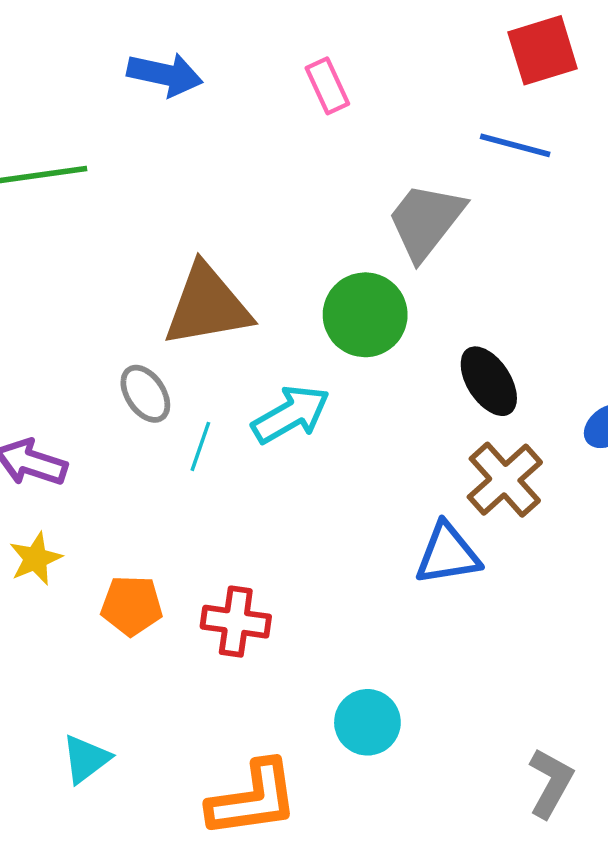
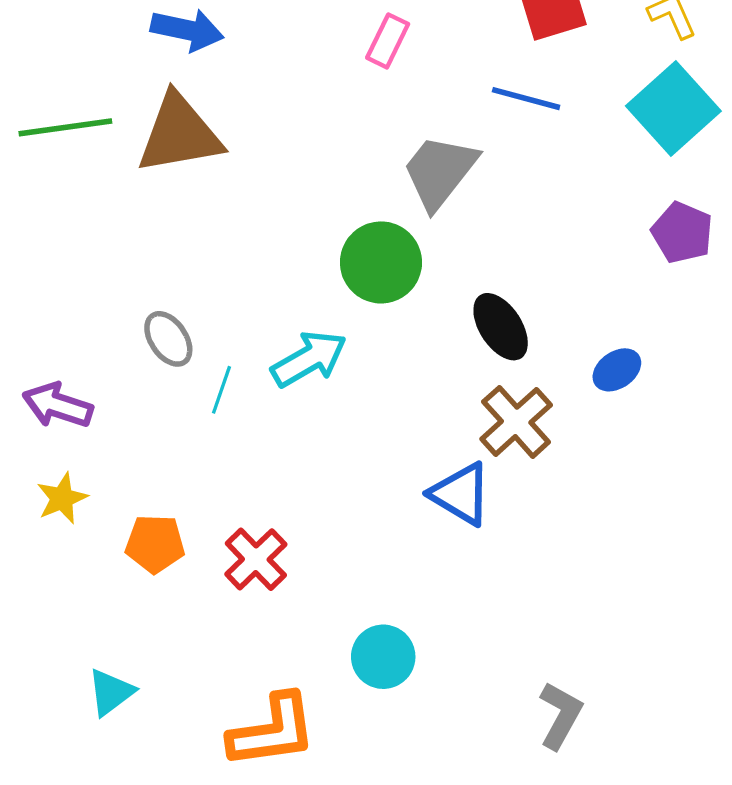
pink rectangle: (327, 86) -> (388, 41), moved, turned 51
brown triangle: (207, 306) -> (179, 134), moved
blue triangle: (448, 554) -> (461, 494), turned 40
red cross: (236, 622) -> (256, 559), turned 38

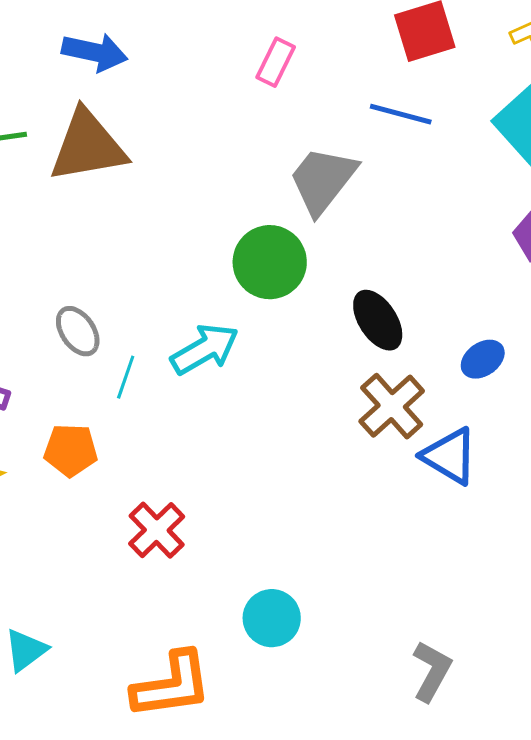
blue triangle: (461, 494) -> (450, 456), moved
orange pentagon: (155, 544) -> (71, 450), moved

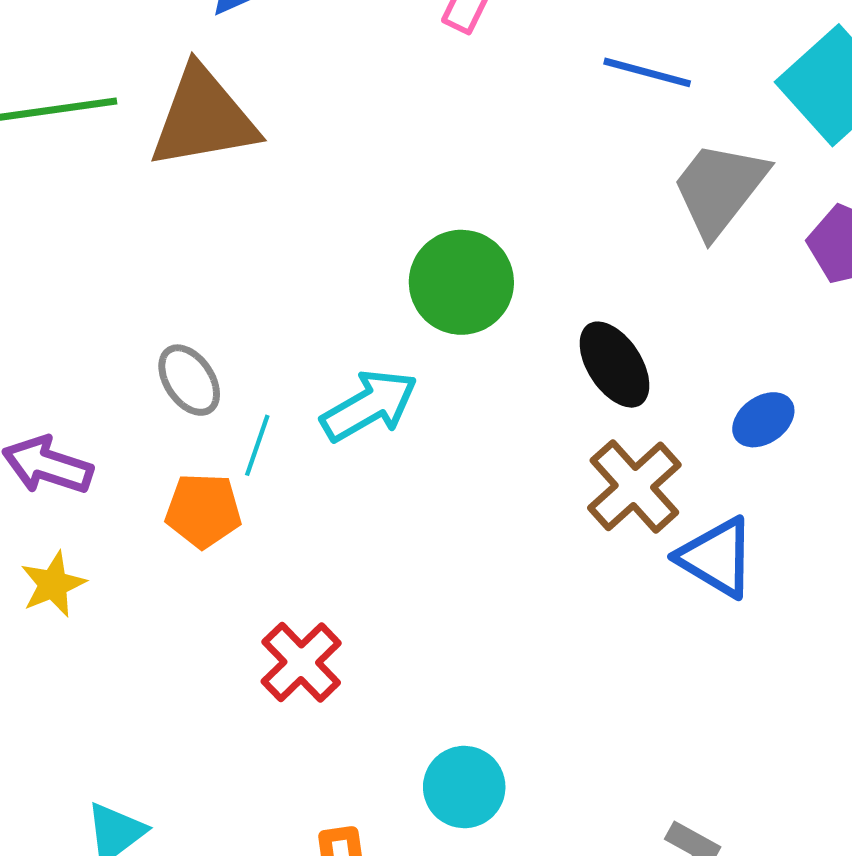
gray trapezoid: (323, 180) -> (719, 189), moved
orange pentagon: (71, 450) -> (203, 511), moved

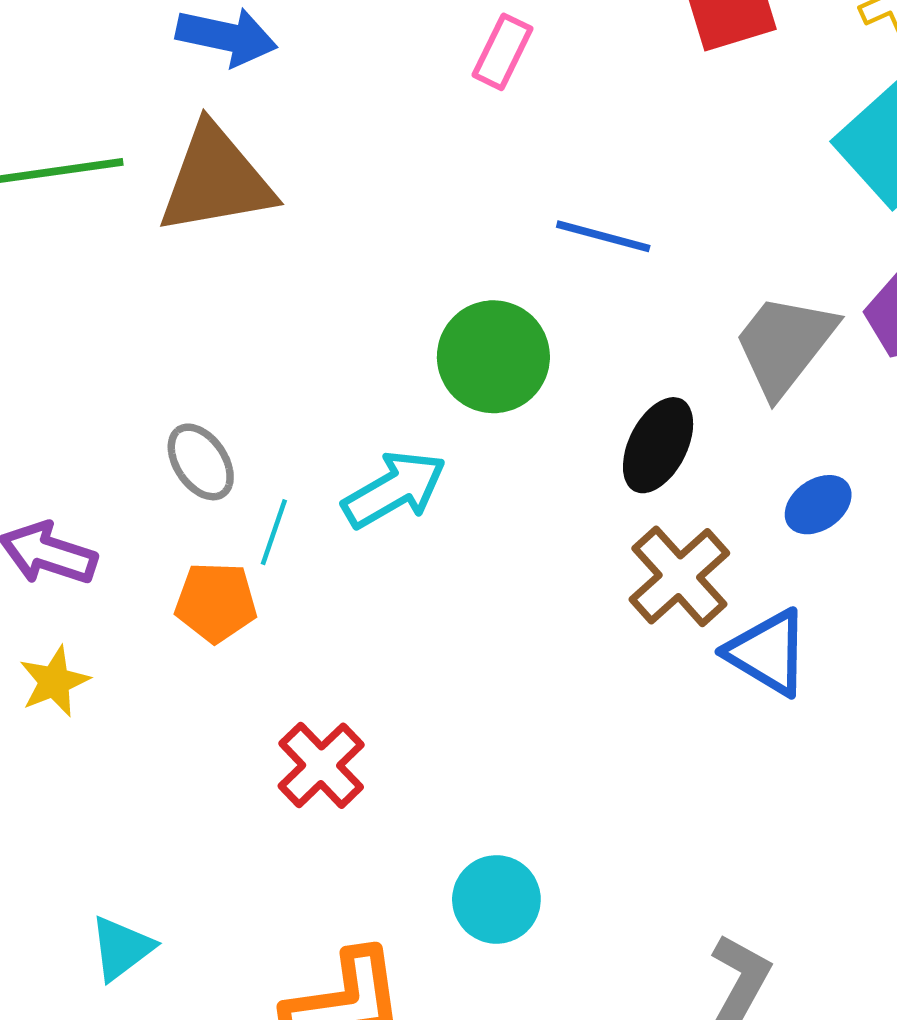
blue line: (647, 72) -> (603, 236), moved
gray trapezoid: (719, 189) -> (785, 345), moved
black ellipse: (614, 365) -> (658, 445), turned 60

